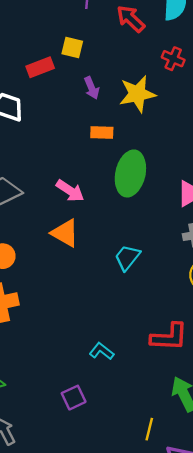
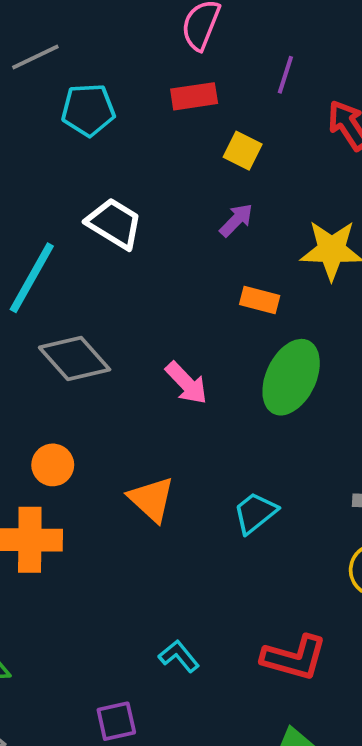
red rectangle: (40, 67) -> (194, 96), moved
purple arrow: (92, 88) -> (236, 220), moved, turned -125
orange triangle: (65, 233) -> (151, 499), moved

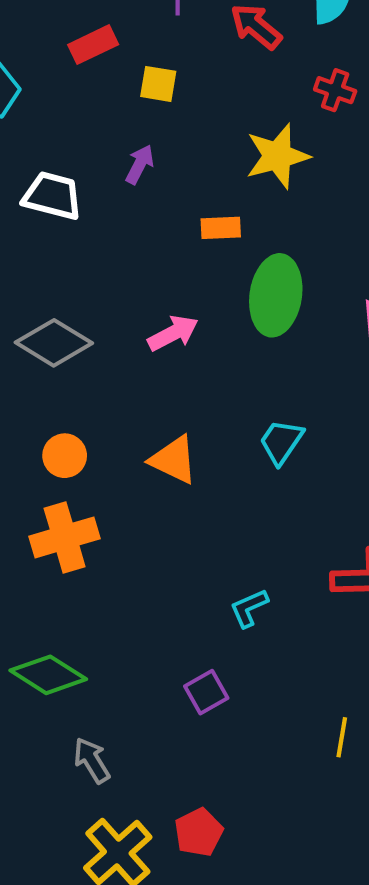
purple arrow: (236, 220) -> (140, 164), moved
pink arrow: (186, 383) -> (173, 333), turned -57
cyan L-shape: (179, 656) -> (249, 608), turned -57

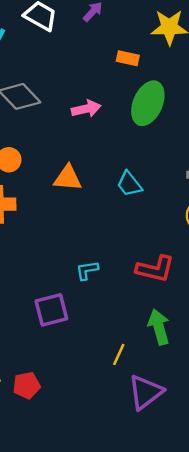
cyan trapezoid: (281, 442) -> (129, 184), turned -88
orange triangle: (174, 460) -> (68, 178), turned -36
purple square: (206, 692) -> (51, 310), size x1.4

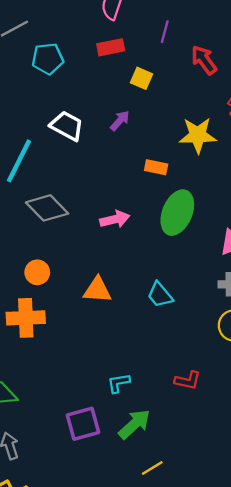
red L-shape: (155, 269) -> (188, 380), size x0.7
green arrow: (159, 327) -> (134, 424), moved, turned 64
yellow line: (119, 355) -> (152, 468), turned 35

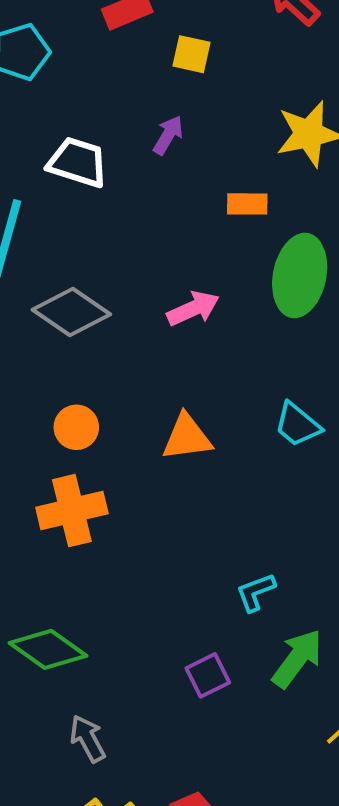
purple square: (83, 424) -> (208, 675), size x0.7

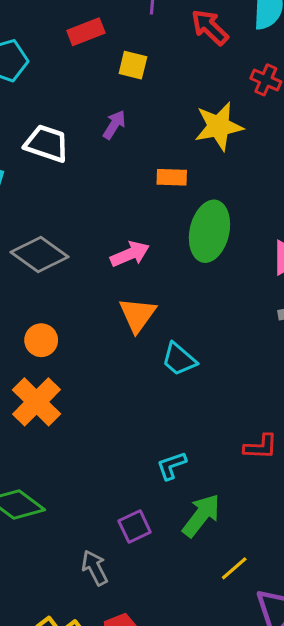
cyan trapezoid: (297, 425) -> (179, 359), moved
orange triangle: (187, 437) -> (137, 315), moved, turned -48
orange cross: (72, 511) -> (36, 402), turned -33
gray arrow: (88, 739) -> (95, 568), moved

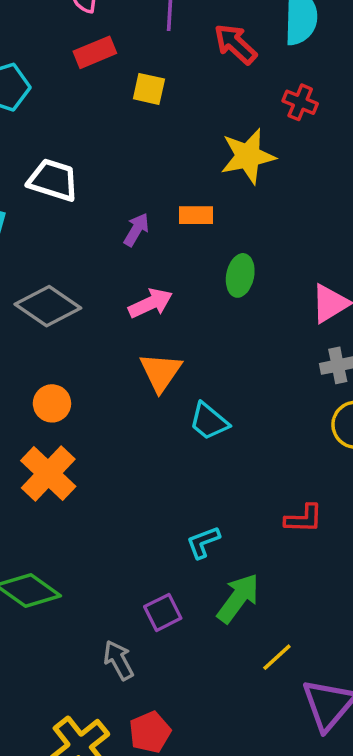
purple arrow: (114, 125) -> (136, 230), moved
green ellipse: (209, 231) -> (240, 275), size x0.6

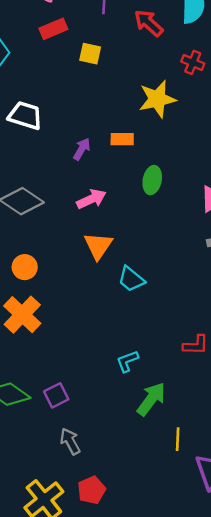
purple square: (163, 612) -> (56, 395), moved
yellow line: (277, 657) -> (178, 439), turned -45

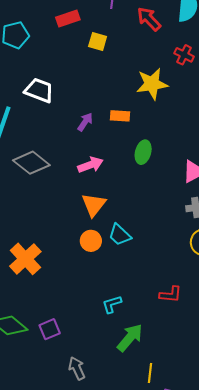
orange circle: (25, 267) -> (91, 241), moved
gray arrow: (70, 441) -> (77, 368), moved

